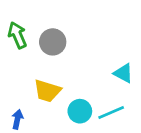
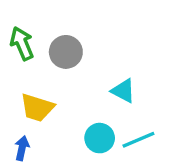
cyan triangle: (123, 73) -> (123, 91), moved
yellow trapezoid: (47, 91) -> (37, 108), moved

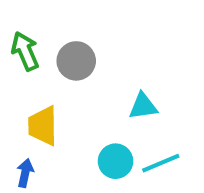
cyan triangle: (123, 91) -> (143, 106), turned -36
yellow trapezoid: (37, 108) -> (43, 126), turned 72

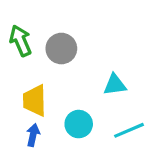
cyan circle: (116, 161) -> (79, 124), moved
blue arrow: (25, 173) -> (33, 135), moved

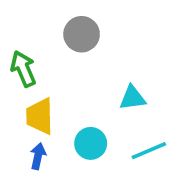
green arrow: (20, 41) -> (23, 69), moved
gray circle: (61, 49) -> (82, 34), moved

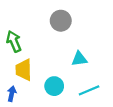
gray circle: (82, 34) -> (61, 21), moved
blue arrow: (38, 156) -> (12, 94), moved

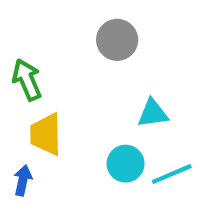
cyan circle: (54, 86) -> (126, 164), moved

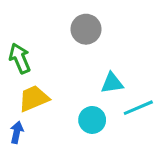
yellow trapezoid: (46, 134) -> (34, 98), turned 68
cyan line: (172, 174) -> (138, 108), moved

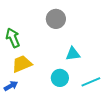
cyan line: (138, 108) -> (91, 82), moved
blue arrow: (17, 132) -> (11, 86), turned 48

